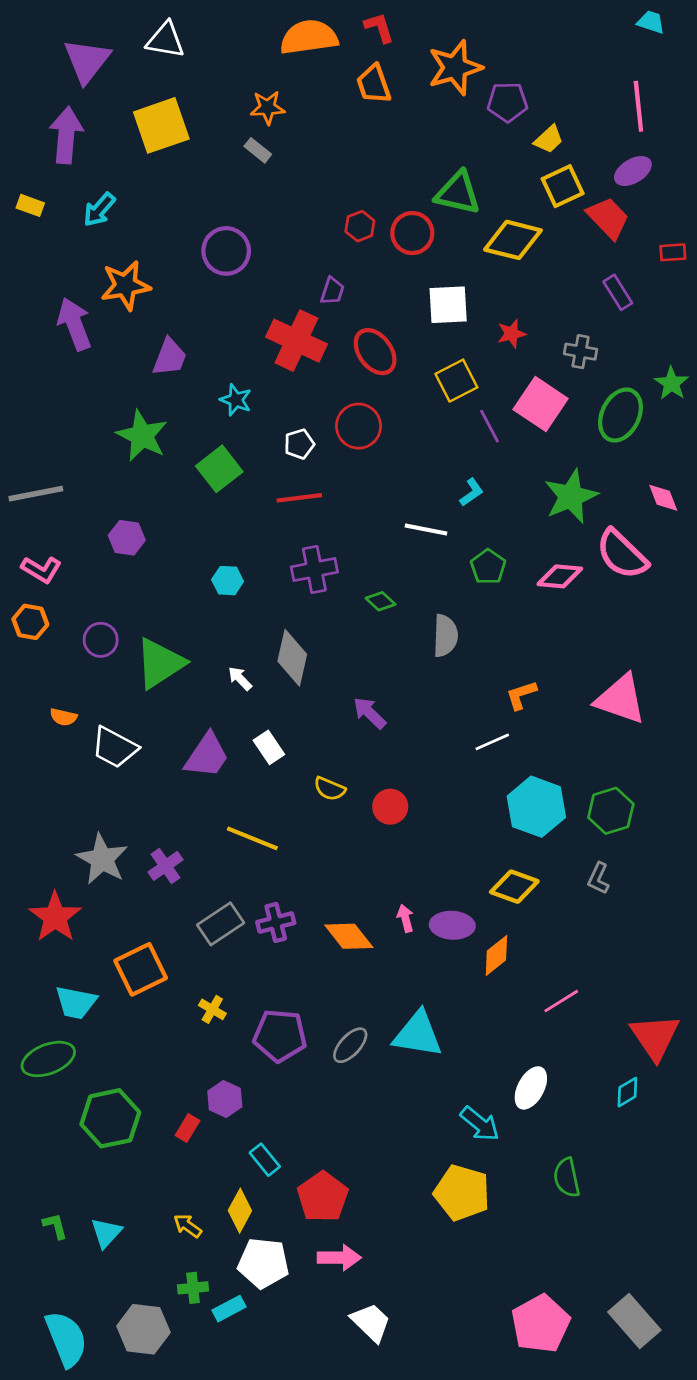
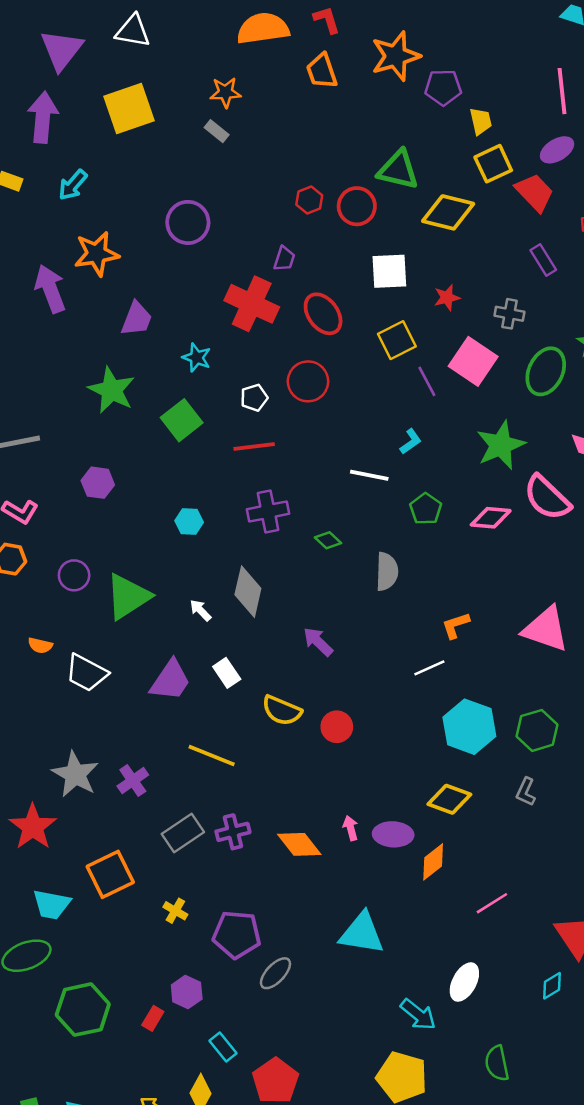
yellow trapezoid: (549, 139) -> (481, 121), turned -60
yellow semicircle: (330, 789) -> (282, 710), size x1.4
gray ellipse: (350, 1045) -> (275, 973), moved

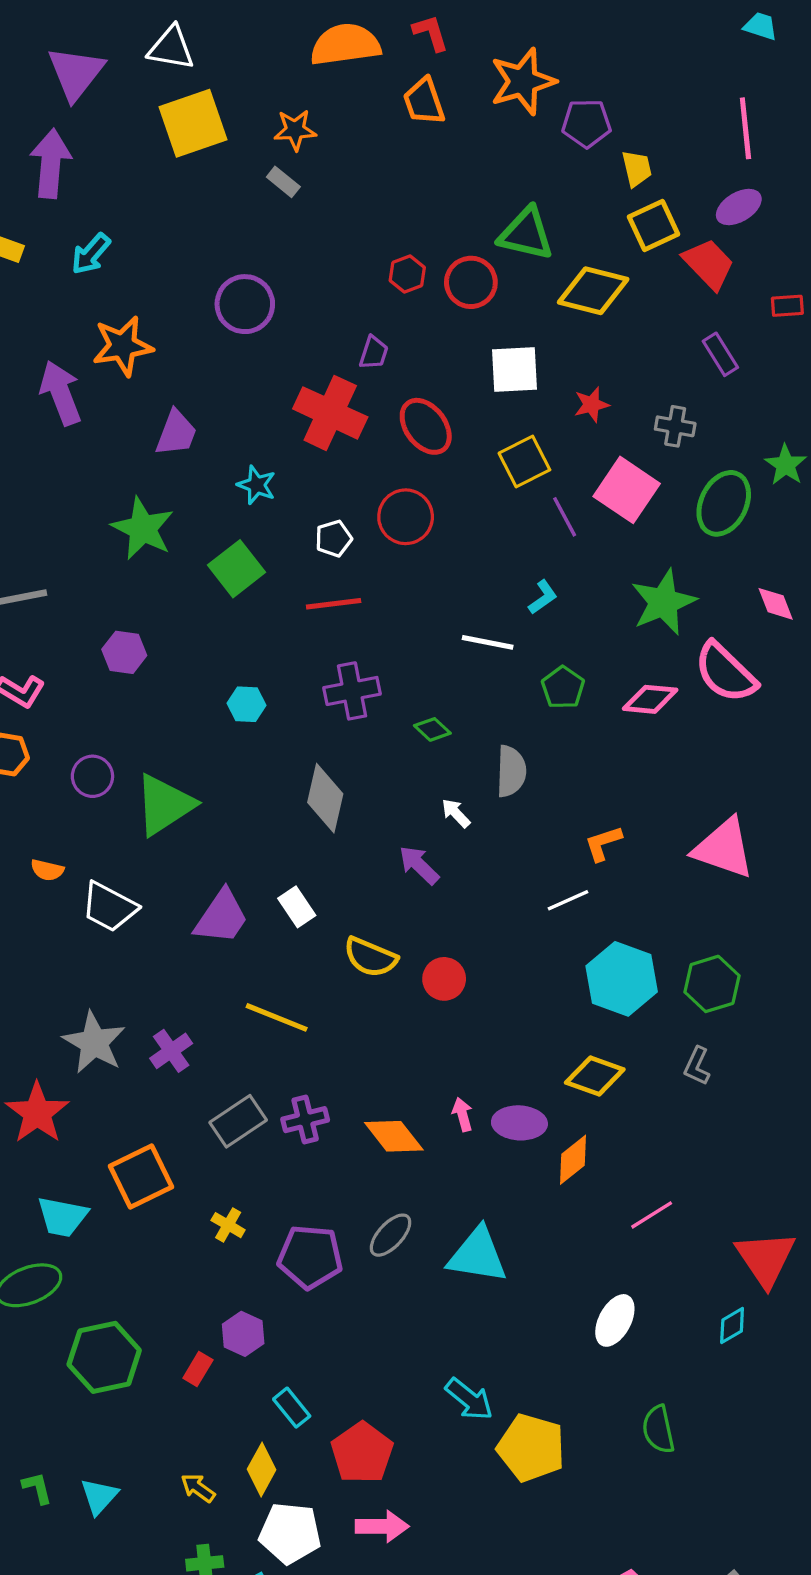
yellow square: (129, 109) -> (193, 123), moved
white arrow: (200, 610) -> (456, 813), moved
gray ellipse: (275, 973) -> (391, 1235), moved
cyan arrow: (418, 1015) -> (469, 1399), moved

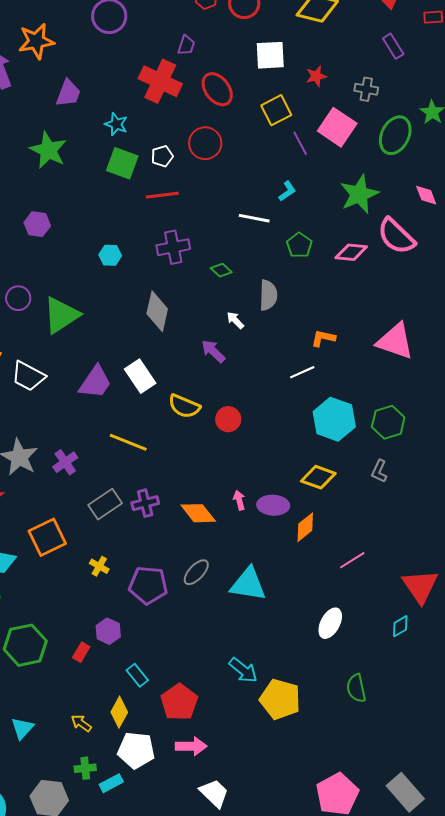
green square: (236, 569) -> (122, 163), moved, turned -32
orange L-shape: (603, 843) -> (323, 338), turned 30
white rectangle: (297, 907) -> (140, 376), size x1.4

